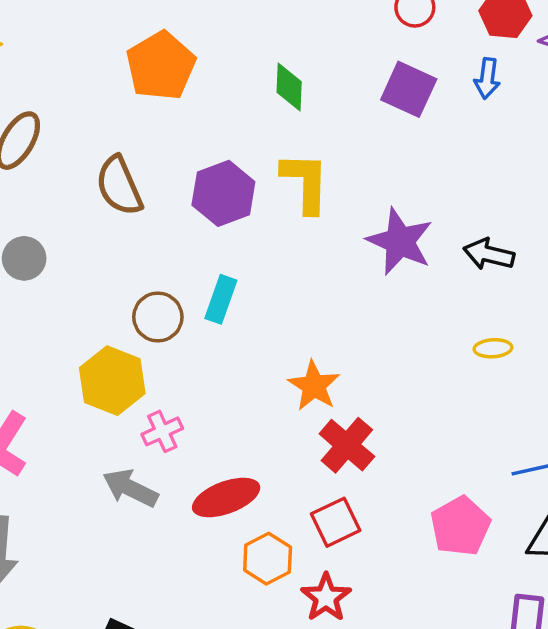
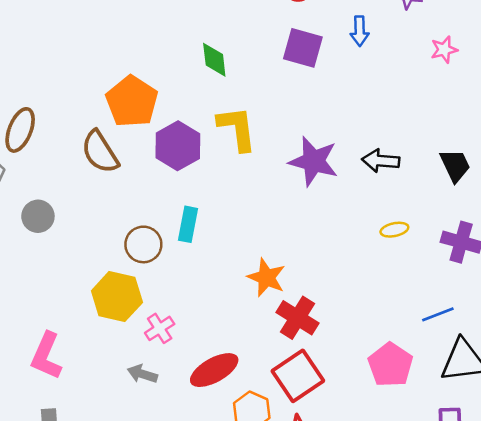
orange pentagon: (161, 66) -> (132, 101), moved
gray arrow: (130, 488) -> (142, 374), size x0.7
red square: (336, 522) -> (298, 376), size x1.4

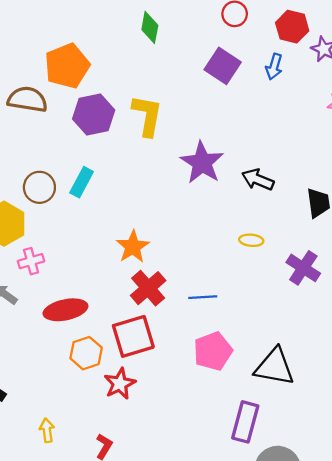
green diamond: (214, 60) -> (150, 27), moved
brown semicircle: (100, 152) -> (27, 99), turned 114
blue line: (438, 314) -> (203, 297), moved

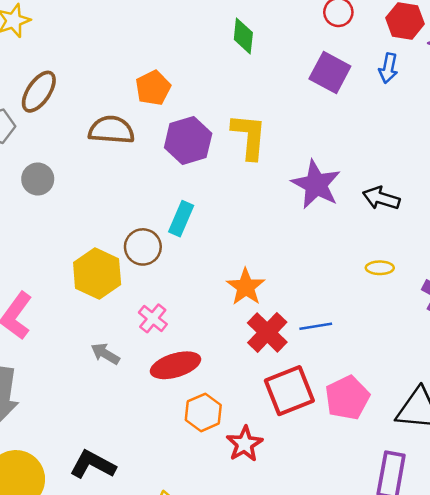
orange pentagon: (67, 66) -> (153, 88), size x0.7
brown circle: (39, 187) -> (143, 247), moved
pink cross: (31, 261) -> (153, 318), moved, turned -30
blue line: (203, 297) -> (316, 326), moved
red square: (133, 336) -> (289, 391), moved

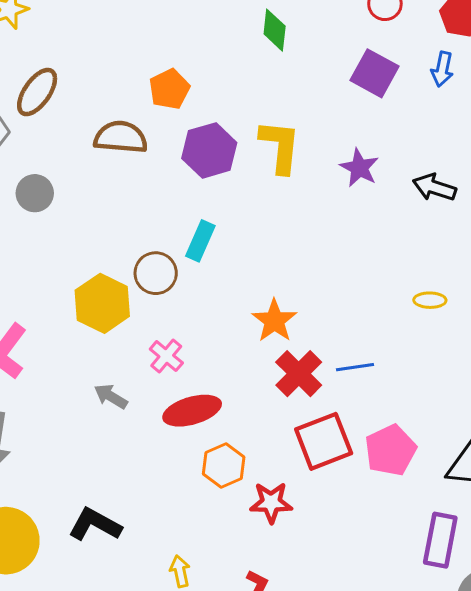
purple star: (316, 184) -> (359, 168), moved, size x0.7
black arrow: (381, 198) -> (434, 187), moved
red star: (245, 444) -> (271, 502), turned 30

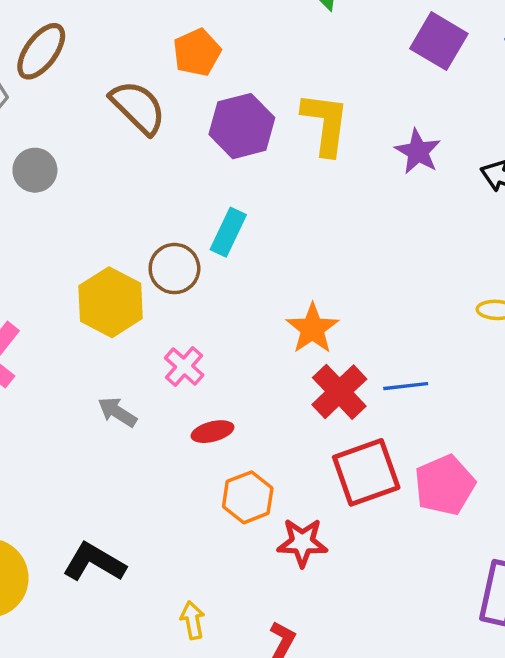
brown semicircle: (121, 137) -> (138, 107), turned 38
red ellipse: (192, 411) -> (212, 432), size x0.6

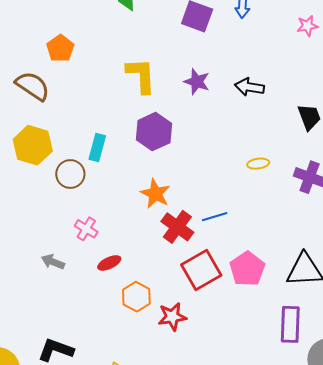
purple hexagon: (242, 126) -> (154, 132), moved
yellow hexagon: (111, 302) -> (33, 145), moved

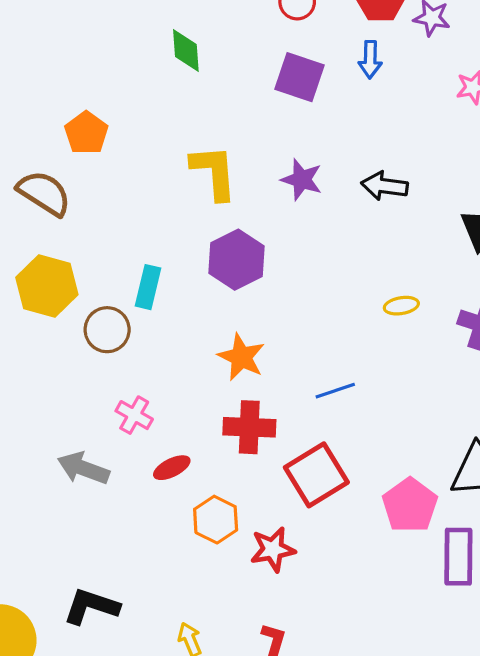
red cross: (177, 227) -> (249, 427), moved, turned -32
gray arrow: (53, 262) -> (83, 468), size x1.4
pink pentagon: (247, 269) -> (410, 505), moved

